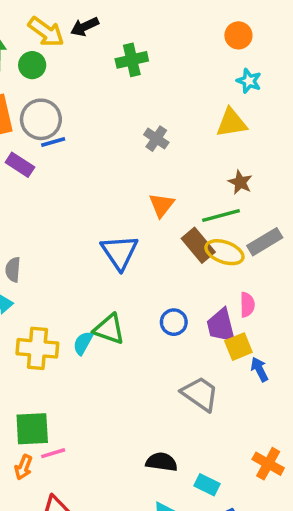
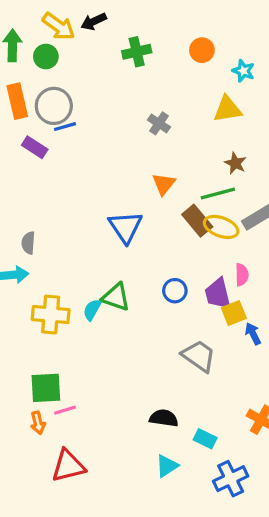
orange circle: (238, 35) -> (202, 50), moved
orange arrow: (23, 467) -> (38, 423), turned -35

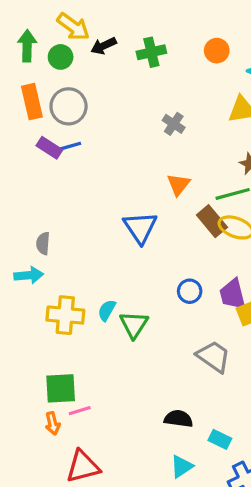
black arrow: (94, 21) -> (104, 46), moved
blue line: (65, 127) -> (70, 146), moved
green triangle: (116, 297) -> (134, 325), moved, turned 44

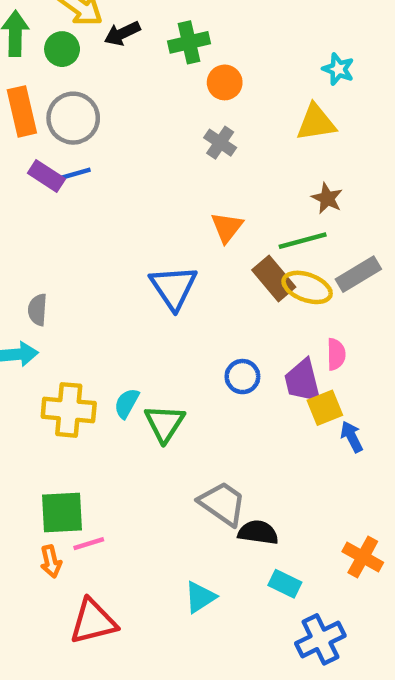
orange circle: (217, 51) -> (225, 82), moved
gray trapezoid: (214, 357) -> (222, 504), moved
black semicircle: (178, 419) -> (258, 532), moved
cyan triangle: (182, 466) -> (200, 597), moved

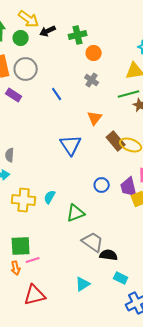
blue line: (75, 174) -> (57, 94), moved, turned 72
green line: (303, 241) -> (129, 94), moved
green triangle: (165, 423) -> (76, 213), moved, turned 36

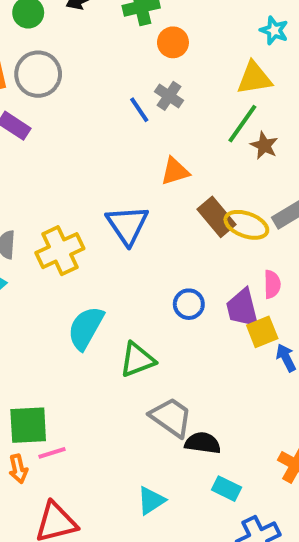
blue line: (57, 94) -> (139, 110), moved
green line: (129, 94) -> (242, 124), turned -40
orange triangle: (95, 118) -> (175, 171), turned 35
cyan semicircle: (50, 197) -> (86, 328), size x1.6
yellow cross: (24, 200) -> (60, 251), moved, turned -30

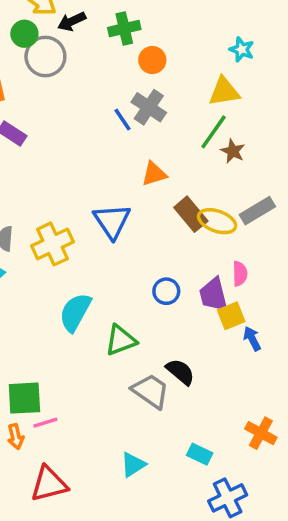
gray circle: (38, 74) -> (45, 57), moved
gray cross: (169, 96) -> (149, 107), size x1.4
black semicircle: (203, 443) -> (180, 372), moved, turned 32

